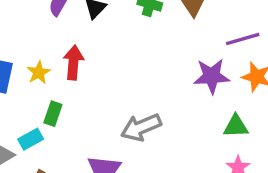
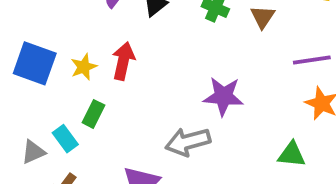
purple star: (212, 76) -> (223, 96), moved
cyan rectangle: (31, 139) -> (65, 139), turned 75

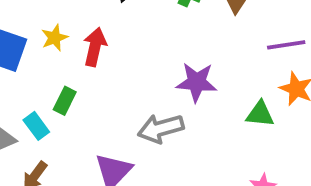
yellow star: (84, 67) -> (55, 38), moved
green triangle: (292, 154) -> (260, 114), moved

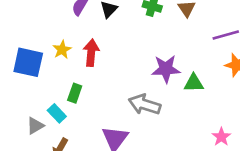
green triangle: (260, 114) -> (194, 83), moved
gray arrow: (161, 128) -> (145, 105), turned 40

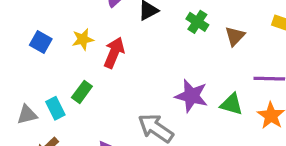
blue square: (28, 62) -> (41, 42), size x0.6
green triangle: (194, 83) -> (232, 104), moved

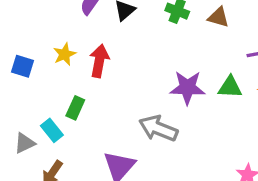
brown triangle: (235, 36) -> (218, 17), turned -45

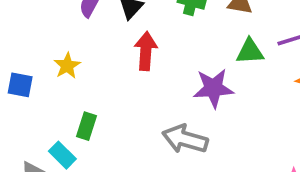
red arrow: (99, 61) -> (146, 51), moved
green triangle: (230, 87) -> (250, 51), moved

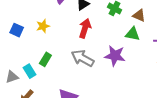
green triangle: (250, 51) -> (133, 34), moved
gray arrow: (185, 139) -> (83, 58), moved

